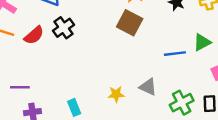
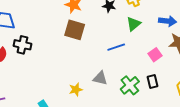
black cross: (63, 28) -> (22, 45), turned -30
green triangle: (202, 42) -> (134, 24), moved

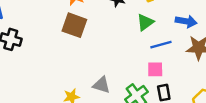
blue line: (116, 47) -> (161, 45), moved
pink square: (155, 55) -> (155, 69), moved, turned 32

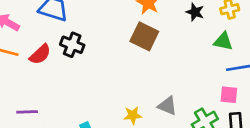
green triangle: (145, 22) -> (223, 41), turned 42

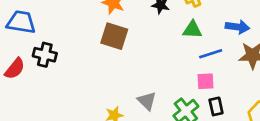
gray triangle: (167, 106) -> (147, 101), turned 30

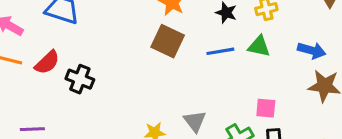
blue line: (211, 54) -> (220, 51), moved
black cross: (45, 55) -> (80, 79), moved

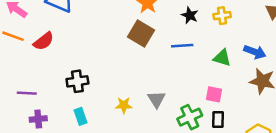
green triangle: (259, 46) -> (222, 58), moved
black cross: (80, 79) -> (77, 81), moved, turned -35

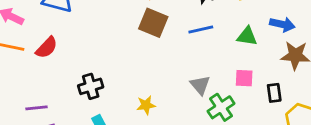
gray triangle: (157, 99) -> (200, 85), moved
black rectangle: (218, 119) -> (274, 93), moved

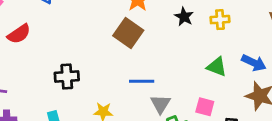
blue line: (201, 30) -> (142, 81), moved
black cross: (91, 86) -> (67, 76), moved

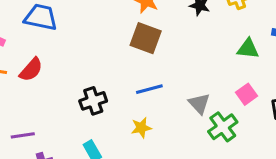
blue line: (142, 81) -> (149, 89), moved
pink square: (205, 107) -> (247, 94), turned -36

